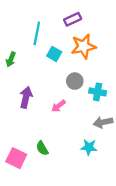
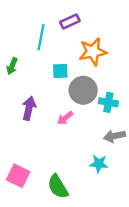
purple rectangle: (73, 19) -> (70, 22), moved
cyan square: (54, 54) -> (60, 71), moved, turned -32
gray circle: (75, 81) -> (83, 90), size x1.5
green semicircle: (42, 148) -> (58, 187), moved, size x1.5

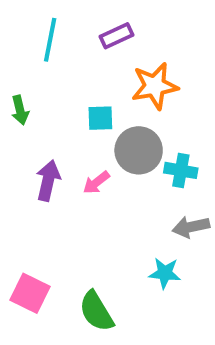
cyan line: (41, 37) -> (50, 40), moved
green arrow: (12, 66) -> (20, 110), turned -35
pink arrow: (65, 118) -> (96, 183), moved

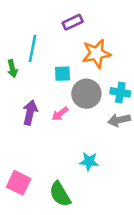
cyan line: (50, 40) -> (32, 49), moved
cyan cross: (181, 170) -> (120, 92), moved
gray arrow: (191, 227) -> (119, 120), moved
cyan star: (165, 273) -> (89, 161), moved

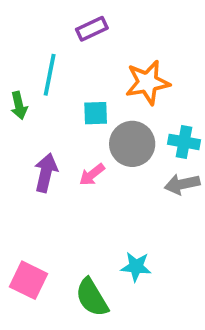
purple rectangle: (73, 22) -> (92, 29), moved
cyan star: (89, 161) -> (136, 267), moved

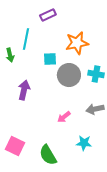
pink arrow: (92, 175) -> (64, 117), moved
gray arrow: (182, 184) -> (95, 109), moved
cyan star: (136, 267) -> (84, 143), moved

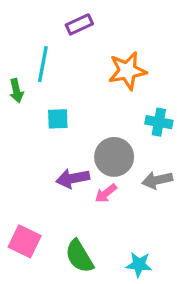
cyan square: (50, 59) -> (58, 119), moved
gray circle: (69, 75) -> (114, 157), moved
purple arrow: (24, 90) -> (73, 178), moved, turned -114
cyan star: (84, 143) -> (139, 265), moved

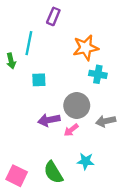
purple rectangle: (79, 24) -> (53, 16), turned -42
cyan cross: (159, 122) -> (98, 74), moved
pink square: (25, 241) -> (17, 176), moved
cyan star: (139, 265) -> (86, 161), moved

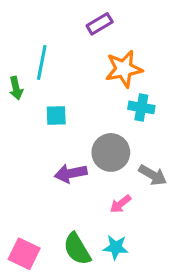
purple rectangle: (53, 16) -> (100, 24), moved, turned 36
gray arrow: (106, 121) -> (153, 175), turned -138
pink arrow: (71, 130) -> (120, 204), moved
cyan star: (86, 161) -> (116, 247), moved

